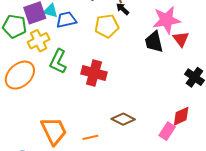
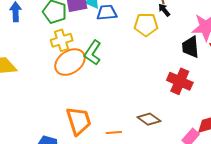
yellow cross: (39, 41) -> (62, 40), moved
red cross: (94, 73) -> (180, 81), moved
orange ellipse: (20, 75) -> (70, 62), moved

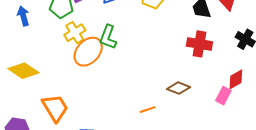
orange trapezoid: (79, 121) -> (55, 108), moved

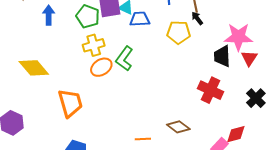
orange ellipse: (88, 52) -> (101, 67), size x0.7
orange trapezoid: (55, 108) -> (70, 103), moved

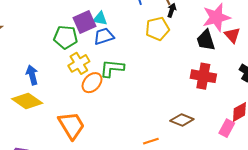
blue arrow: (49, 15) -> (32, 75), moved
black arrow: (197, 18) -> (172, 10), turned 72
blue trapezoid: (140, 19) -> (104, 36), moved
green L-shape: (124, 59) -> (112, 68), turned 75

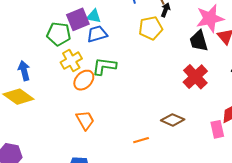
red cross: (203, 76) -> (195, 77), turned 35
orange trapezoid: (71, 125) -> (85, 120), moved, size x0.7
pink rectangle: (227, 128) -> (217, 129), turned -42

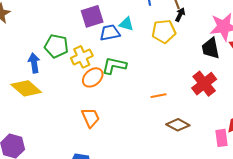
cyan triangle: (94, 16) -> (126, 24), moved
green pentagon: (59, 34) -> (56, 46), moved
orange line: (141, 140) -> (159, 96), moved

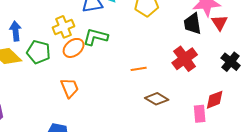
green pentagon: (56, 46) -> (39, 52), moved

